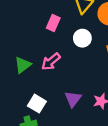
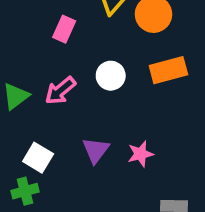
white circle: (82, 38) -> (111, 76), moved

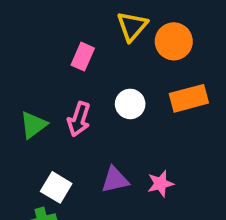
pink arrow: (60, 91) -> (79, 119), turned -32
purple triangle: (96, 150) -> (115, 180), turned 40

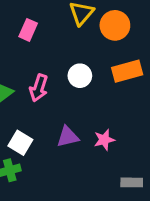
pink rectangle: (83, 57) -> (28, 30), moved

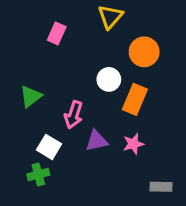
orange circle: (115, 25) -> (144, 52), moved
orange rectangle: (127, 71) -> (135, 99), moved, turned -52
pink arrow: (39, 88) -> (74, 115), moved

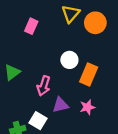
orange circle: (144, 52) -> (95, 23), moved
white square: (49, 147) -> (38, 121), moved

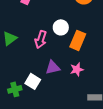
pink arrow: (44, 86) -> (41, 39), moved

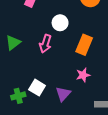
white circle: (61, 27) -> (60, 23), moved
purple triangle: (53, 67) -> (63, 94), moved, turned -35

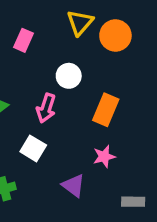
white square: (37, 88) -> (33, 148), moved
purple triangle: (63, 94) -> (73, 186), turned -35

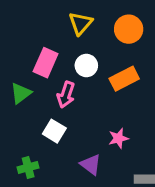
yellow triangle: (80, 23) -> (81, 23), moved
pink rectangle: (23, 40) -> (46, 63), moved, size x1.4
orange rectangle: (106, 110) -> (124, 79), moved, turned 40

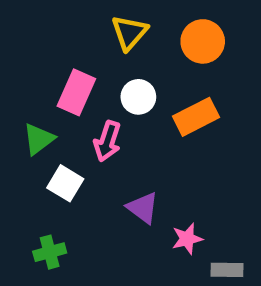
white square: (54, 131) -> (65, 183), moved
pink star: (118, 138) -> (187, 239), moved
purple triangle: (91, 165) -> (143, 208), moved

